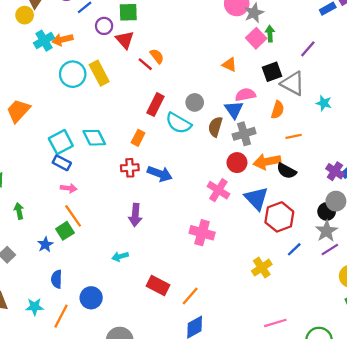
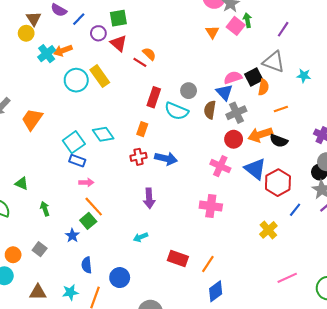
orange triangle: (229, 65) -> (212, 32), moved, turned 40
black square: (272, 72) -> (254, 77), moved

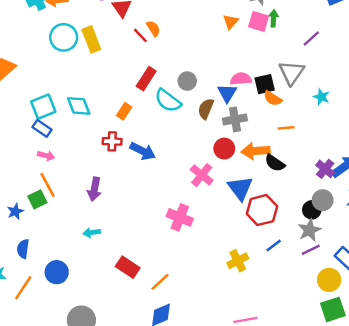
pink square: (236, 26) -> (259, 21), turned -36
gray triangle: (274, 62) -> (291, 73), turned 30
orange semicircle: (263, 87) -> (273, 98), turned 98
purple arrow: (149, 198) -> (94, 189), moved

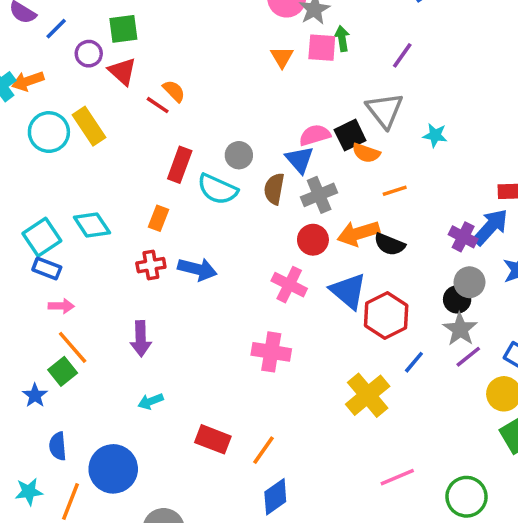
yellow cross: (238, 261) -> (368, 395), size x1.4
blue circle: (57, 272) -> (113, 469), size x1.4

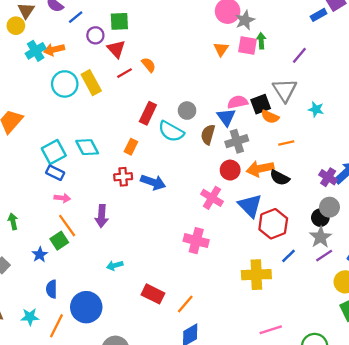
red line: (158, 105) -> (125, 73), moved, turned -70
purple arrow: (141, 339) -> (102, 216), moved
yellow cross: (368, 395) -> (256, 275), turned 32

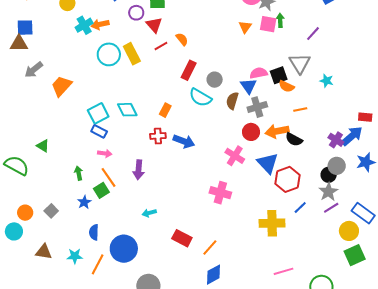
red rectangle: (148, 113) -> (189, 70), moved
green arrow: (13, 221) -> (79, 173), moved

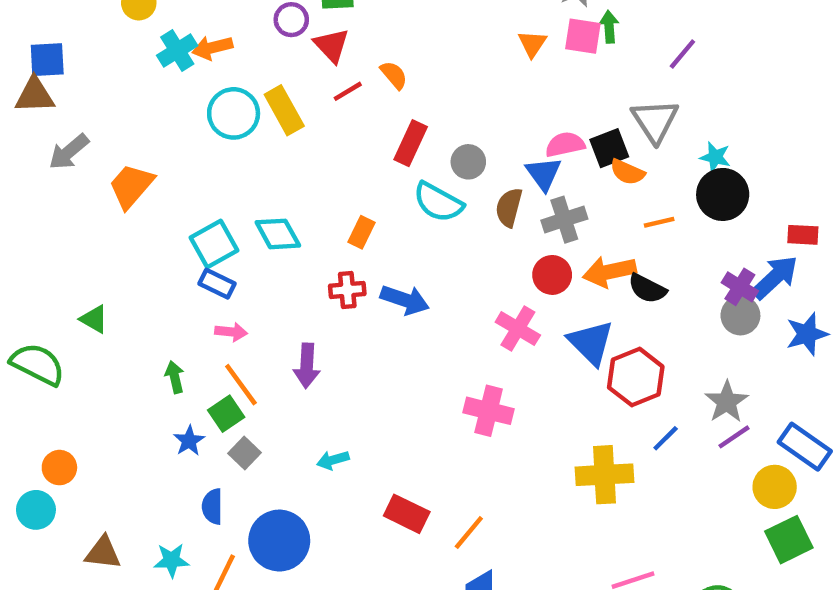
gray circle: (337, 166) -> (740, 315), moved
black circle: (329, 175) -> (723, 194), moved, size x1.5
gray square: (51, 211) -> (244, 453), moved

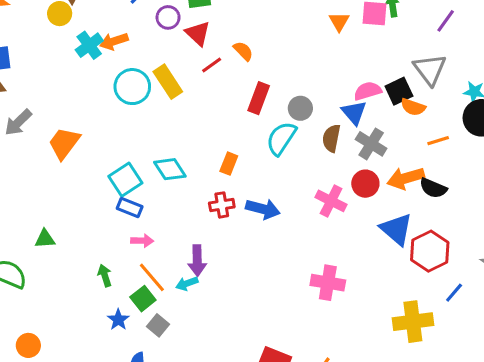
cyan semicircle: (438, 202) -> (281, 138), turned 99
gray cross: (564, 220) -> (371, 144), turned -36
green triangle: (94, 319) -> (45, 239), turned -30
pink cross: (518, 329) -> (331, 201), moved
cyan arrow: (333, 460) -> (187, 283), moved

